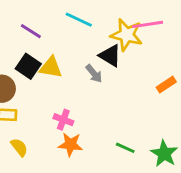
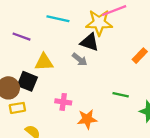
black square: (28, 66) -> (27, 81), moved
orange star: (70, 144) -> (87, 119), moved
green line: (125, 148) -> (121, 95), moved

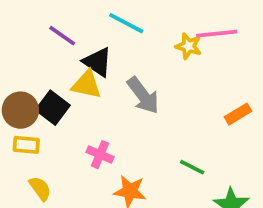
yellow star: (99, 23) -> (188, 46), size x0.6
black triangle: (90, 42) -> (98, 62), moved
gray arrow: (80, 59) -> (143, 95), size x1.5

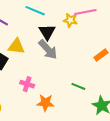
black triangle: (98, 62) -> (47, 32), moved, turned 30

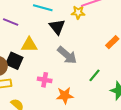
gray arrow: (48, 50) -> (67, 55), moved
green line: (78, 86) -> (94, 75), turned -64

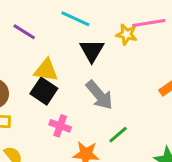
black square: (14, 61) -> (44, 91), moved
green line: (94, 75) -> (118, 135), moved

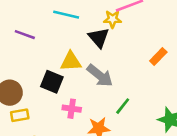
black triangle: (92, 51) -> (99, 38), moved
yellow triangle: (46, 70) -> (71, 61), moved

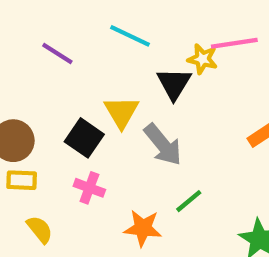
yellow triangle: (71, 61) -> (121, 112), turned 50
pink cross: (72, 109) -> (89, 188), moved

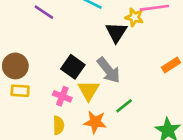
yellow triangle: (121, 112) -> (89, 90), moved
black square: (84, 138) -> (73, 67), moved
yellow semicircle: (40, 229) -> (58, 125), moved, turned 36

